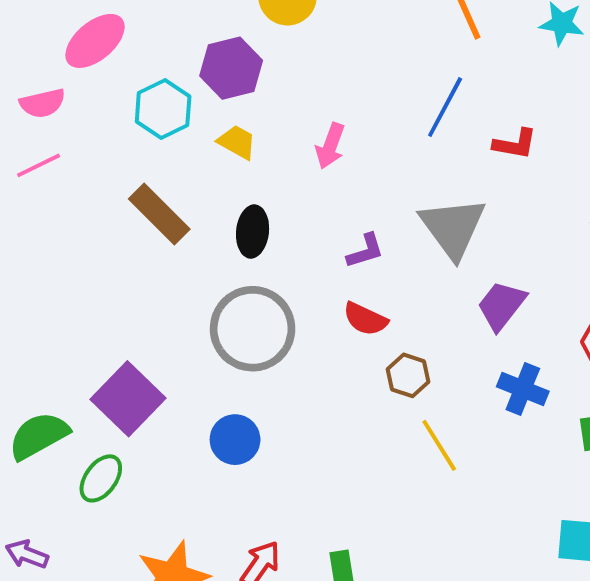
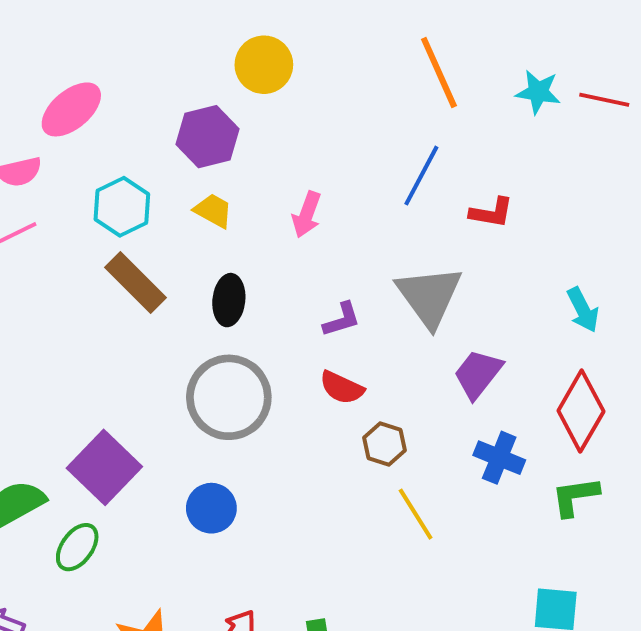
cyan hexagon: (163, 109) -> (122, 207), moved

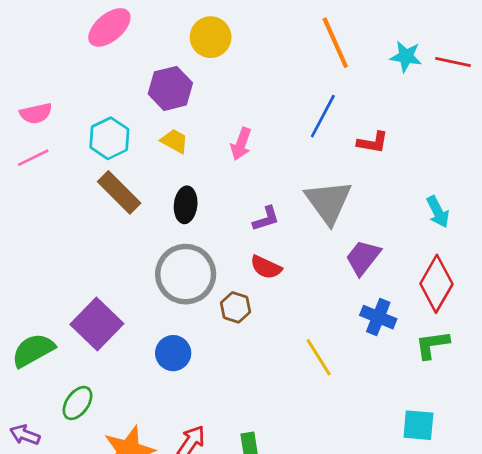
pink ellipse: (71, 109) -> (109, 27), moved
brown hexagon: (384, 444) -> (235, 307), moved
green ellipse: (77, 547) -> (78, 403), moved

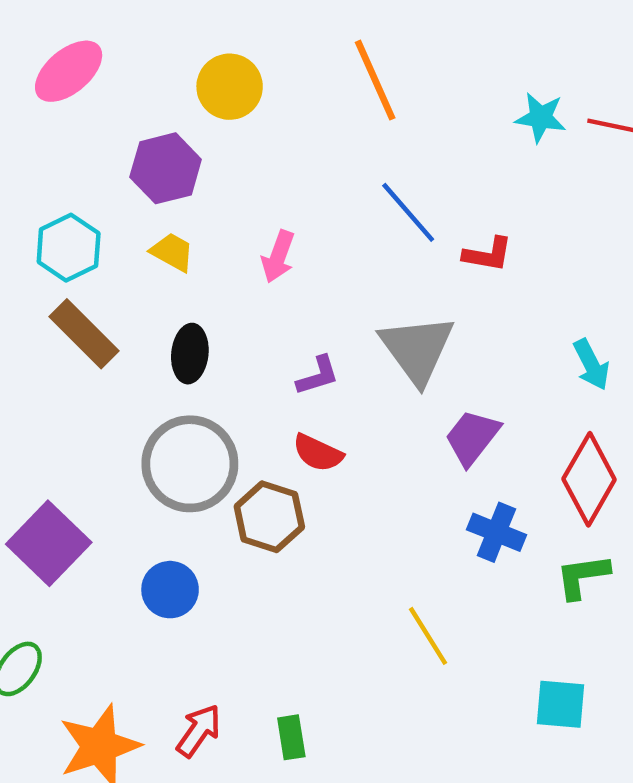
orange line: (335, 43) -> (375, 80), moved
blue line: (323, 116) -> (408, 212), turned -69
brown hexagon: (235, 307) -> (269, 517), size x1.4
yellow line: (319, 357) -> (428, 636), moved

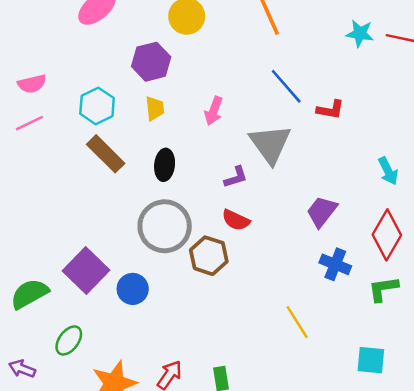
yellow trapezoid: (172, 252) -> (155, 108), turned 55
gray triangle: (417, 349) -> (270, 144), moved
blue circle: (170, 590) -> (133, 289), moved

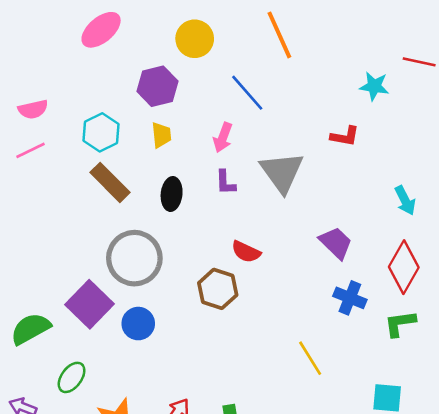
cyan star: (360, 33) -> (374, 86), moved
blue line: (286, 86) -> (247, 93), moved
purple L-shape: (236, 177) -> (225, 182), moved, turned 105
purple trapezoid: (322, 212) -> (336, 243), turned 96
gray circle: (165, 226) -> (134, 258), moved

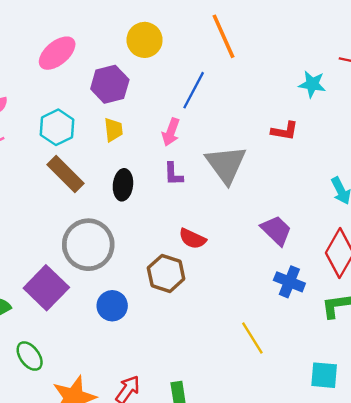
pink ellipse: (101, 30) -> (57, 53), moved
blue line: (247, 93) -> (194, 90), turned 69
blue circle: (138, 324) -> (112, 306), moved
green ellipse: (72, 377) -> (30, 356), turned -72

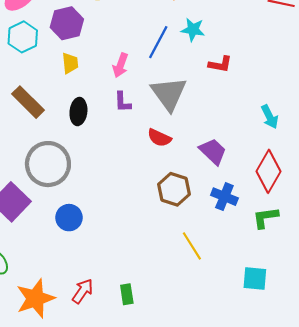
cyan star: (312, 84) -> (193, 30), moved
blue line: (194, 90) -> (158, 42), moved
cyan hexagon: (57, 127) -> (23, 37), moved
red semicircle: (192, 239) -> (159, 138), moved
brown hexagon: (166, 273) -> (174, 189), moved

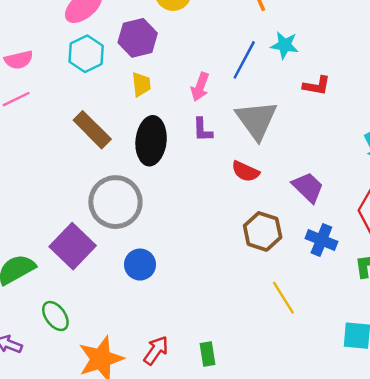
black ellipse: (78, 112) -> (151, 141), size x1.5

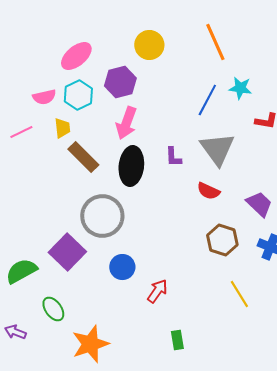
pink semicircle: (19, 60) -> (44, 97), moved
yellow trapezoid: (141, 84) -> (62, 128), moved
pink arrow: (200, 87) -> (126, 123), moved, size x1.4
red arrow: (156, 350) -> (157, 291), moved

